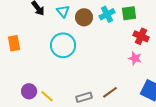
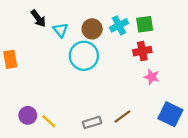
cyan triangle: (63, 11) -> (60, 30), moved
red cross: (141, 36) -> (142, 51), moved, turned -35
cyan circle: (63, 45) -> (84, 56), moved

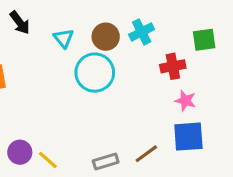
black arrow: (38, 18) -> (20, 23), moved
green square: (145, 24) -> (204, 40), moved
blue square: (170, 114) -> (188, 137), moved, turned -30

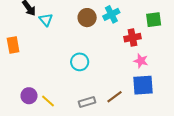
cyan triangle: (64, 38) -> (46, 20), moved
cyan circle: (95, 73) -> (80, 62), moved, size x0.7

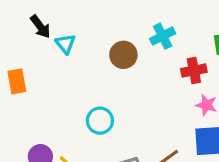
brown circle: (87, 18) -> (123, 55), moved
cyan circle: (80, 62) -> (100, 121), moved

